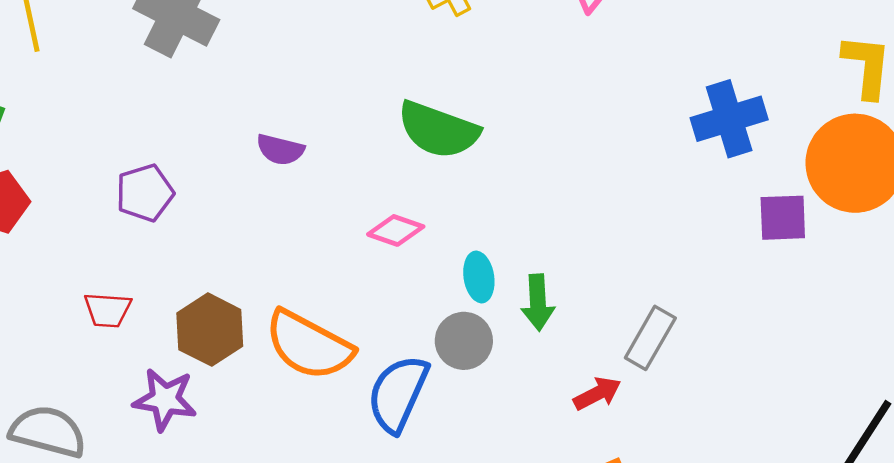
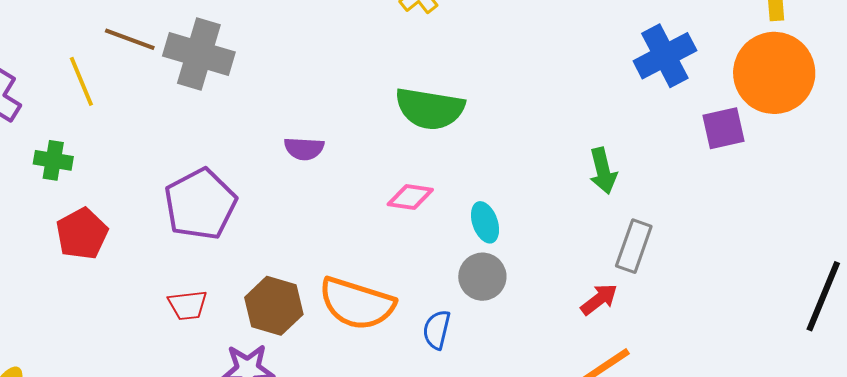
purple pentagon: (145, 193) -> (200, 204), size x1.5
green arrow: (538, 302) -> (603, 171), moved
blue semicircle: (398, 394) -> (437, 330), size x0.6

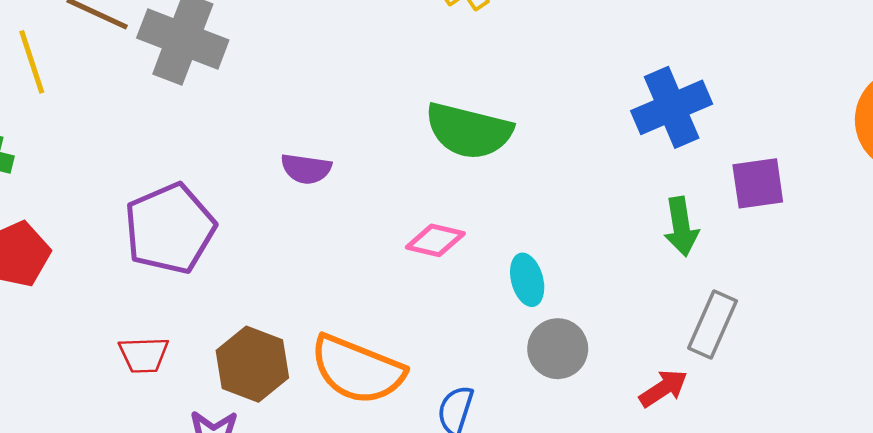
blue cross: (665, 56) -> (672, 107), moved
purple square: (724, 128) -> (758, 183), moved
gray circle: (482, 277) -> (558, 349), moved

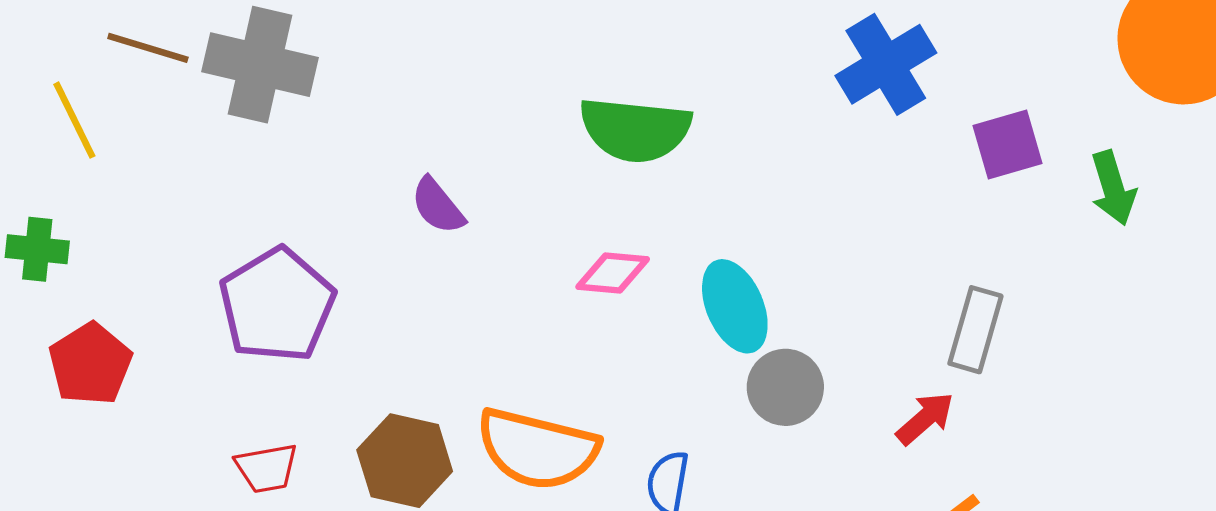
purple semicircle: (306, 169) -> (438, 206), turned 51
green arrow: (681, 227) -> (1113, 188), moved
cyan ellipse: (527, 280) -> (735, 306), size x1.4

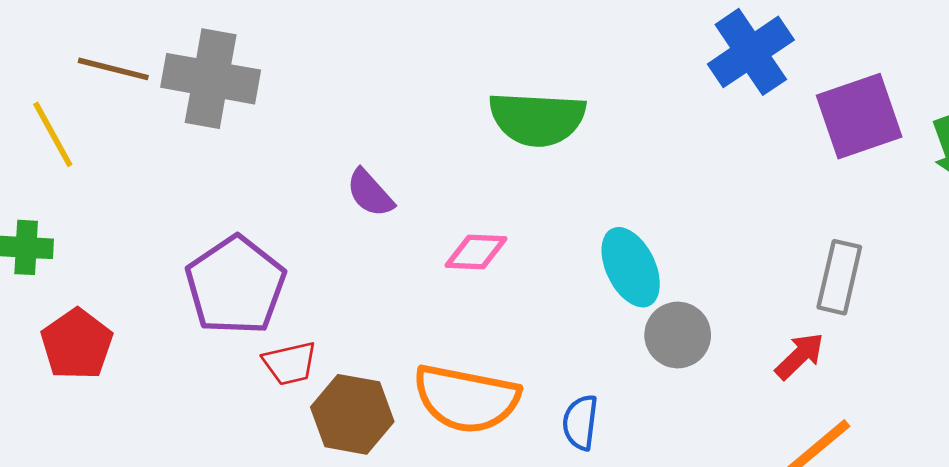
purple square: (1007, 145) -> (859, 116), size x1.4
pink diamond: (613, 273) -> (476, 252), moved
red trapezoid: (267, 468) -> (290, 363), moved

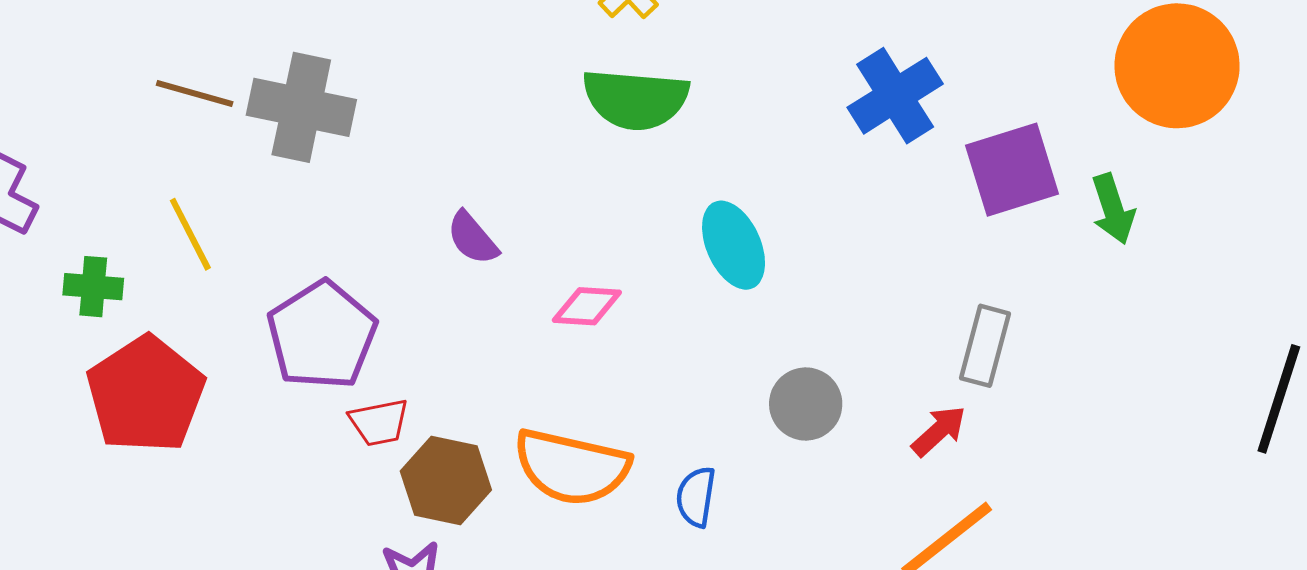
green semicircle: (537, 119) -> (636, 99), moved
yellow line: (53, 134) -> (190, 234), moved
cyan ellipse: (631, 267) -> (734, 245), moved
red pentagon: (77, 344) -> (146, 394), size x1.5

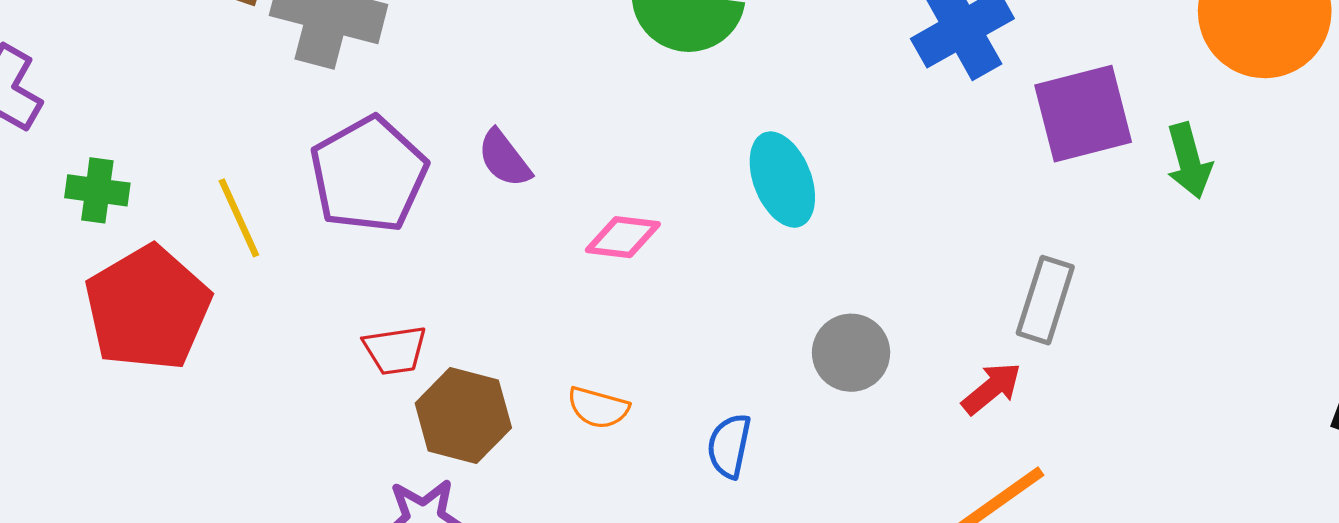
yellow line: (190, 234) -> (239, 218), moved
purple pentagon: (322, 335) -> (369, 175), moved
orange semicircle: (572, 467) -> (598, 408), size x0.5

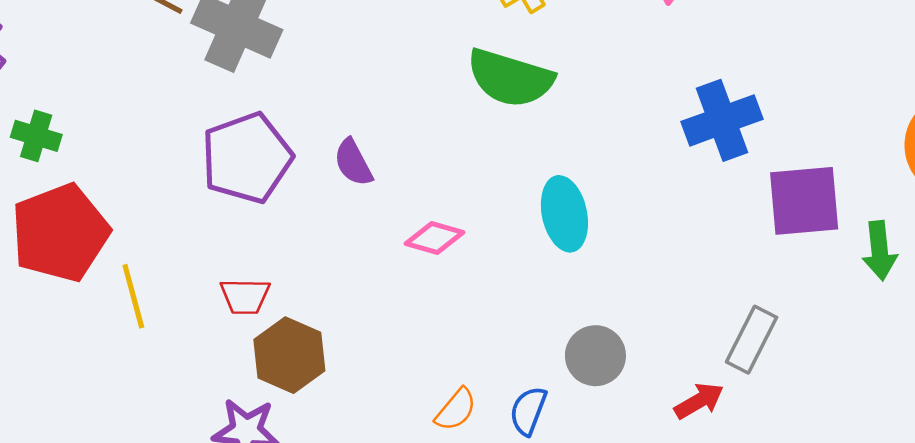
yellow line: (239, 218) -> (133, 296), moved
orange semicircle: (598, 408) -> (456, 410), moved, turned -75
blue semicircle: (729, 446) -> (528, 411), moved

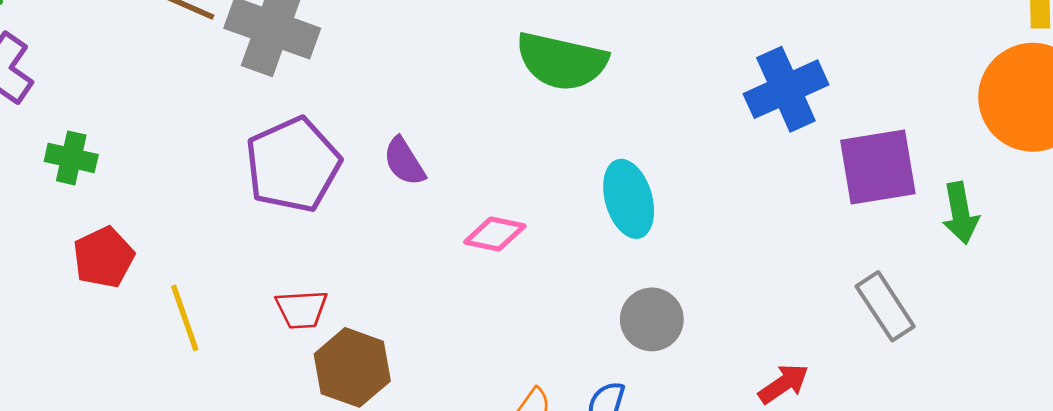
red pentagon: (60, 233) -> (104, 257), size x0.6
gray rectangle: (752, 340) -> (885, 306), moved, turned -56
gray circle: (595, 356) -> (652, 319), moved

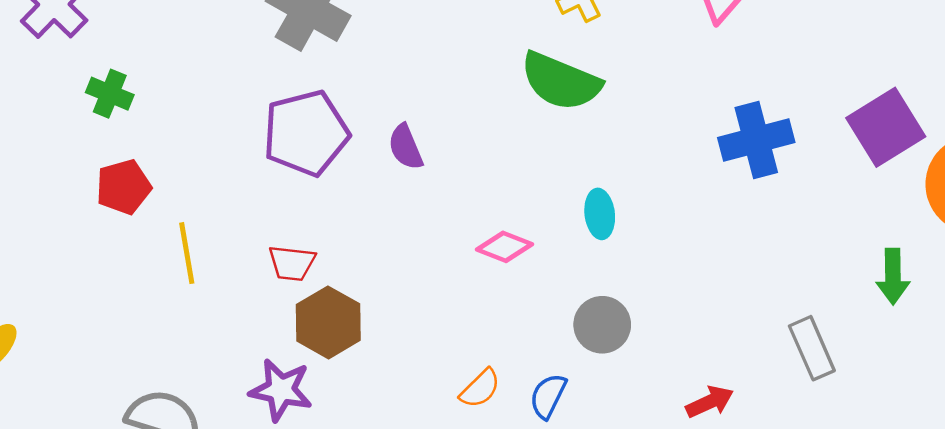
purple square: (878, 167) -> (886, 127), moved, turned -32
cyan ellipse: (629, 199) -> (600, 214), size x0.7
pink diamond: (495, 234) -> (505, 247), moved

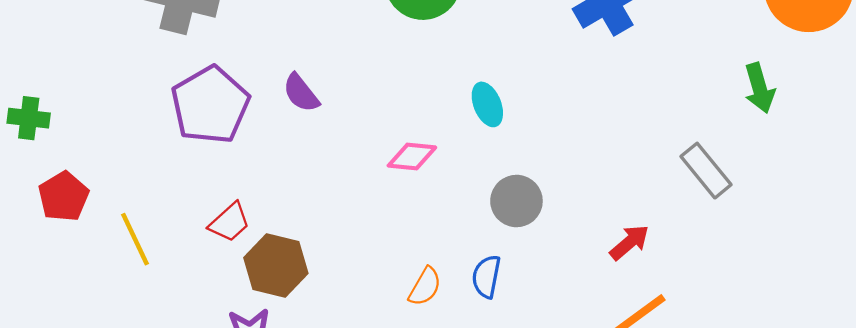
red trapezoid: (292, 263) -> (230, 222), turned -33

